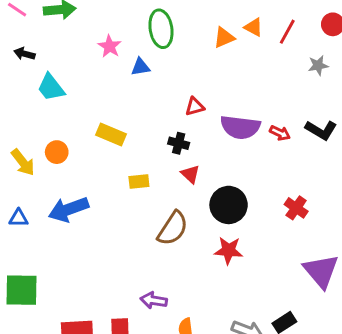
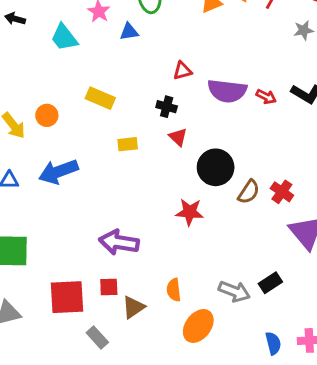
cyan trapezoid: (51, 87) -> (64, 37), moved
red cross: (296, 208) -> (282, 192), moved
brown semicircle: (173, 228) -> (249, 192), moved, size x0.7
red star: (229, 250) -> (190, 212), moved
purple arrow: (154, 300) -> (119, 242), moved, size x1.5

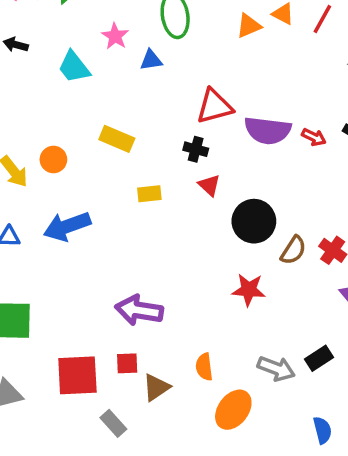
red triangle: (182, 71) -> (214, 106), size x1.6
red star: (190, 212) -> (249, 290), moved

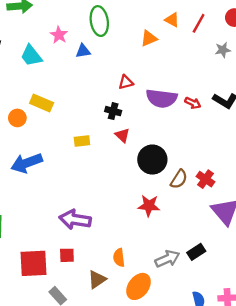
orange triangle: (249, 26) -> (149, 38), moved
red triangle: (214, 106) -> (126, 82), size x0.6
yellow rectangle: (117, 139) -> (42, 103), moved
gray arrow: (276, 369) -> (167, 259), turned -45
brown triangle: (156, 387) -> (97, 280), moved

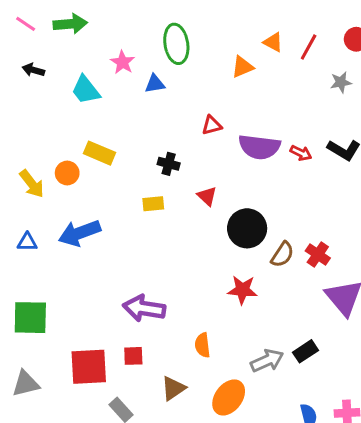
black cross: (113, 111) -> (169, 164), moved
orange semicircle: (119, 258) -> (202, 345), moved

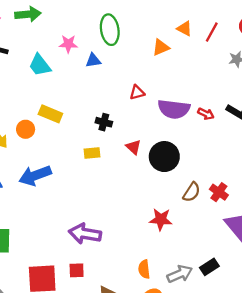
pink star: (123, 62) -> (68, 44), turned -30
black circle: (247, 228) -> (164, 157), moved
orange semicircle: (202, 345) -> (144, 269), moved

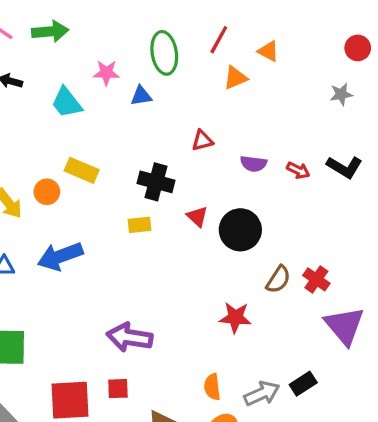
red line: (212, 32) -> (219, 40), moved
purple semicircle: (174, 109) -> (254, 164), size x0.6
black cross: (104, 122) -> (156, 182), size x1.5

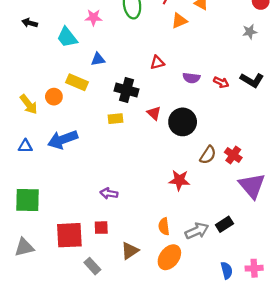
blue triangle: (141, 96) -> (98, 59), moved
purple arrow: (130, 337) -> (109, 193), size x0.6

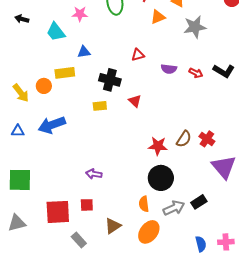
gray star: (250, 32) -> (195, 27), moved, size x1.6
yellow rectangle: (77, 82) -> (65, 73), turned -30
black circle: (183, 122) -> (161, 178), moved
red star: (179, 180) -> (158, 146), moved

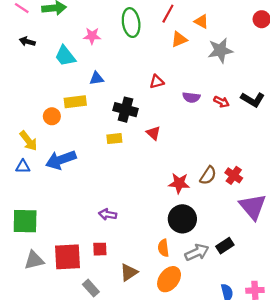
yellow arrow: (21, 93) -> (28, 141), moved
gray triangle: (17, 223) -> (34, 260), moved

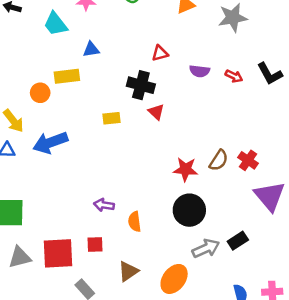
black L-shape: (253, 100) -> (270, 74), turned 30
black cross: (126, 110) -> (141, 85), moved
orange semicircle: (163, 248) -> (135, 222), moved

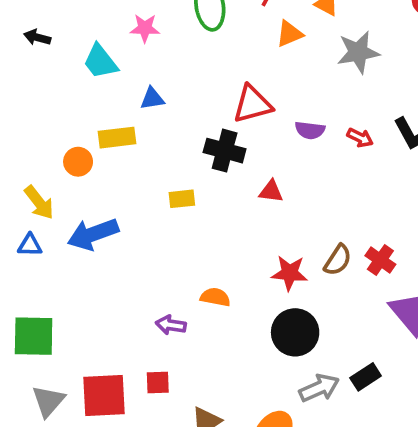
red triangle: (160, 53) -> (252, 104), size x1.6
red triangle: (156, 112) -> (271, 191), moved, turned -36
orange semicircle: (135, 222) -> (215, 297), moved, turned 108
gray triangle: (20, 257) -> (48, 401), turned -35

